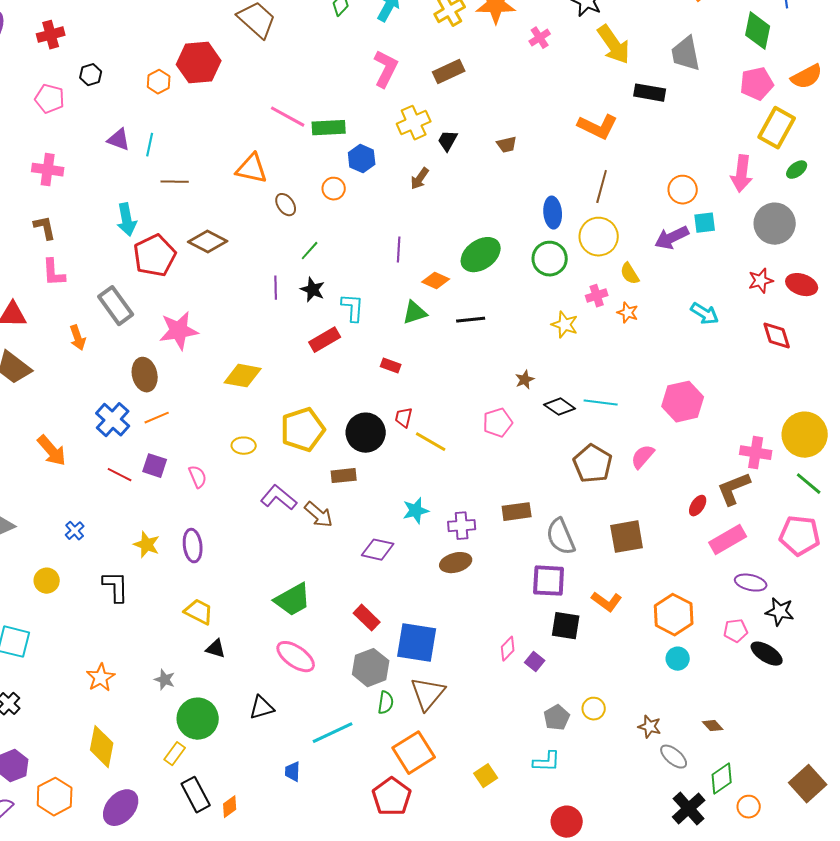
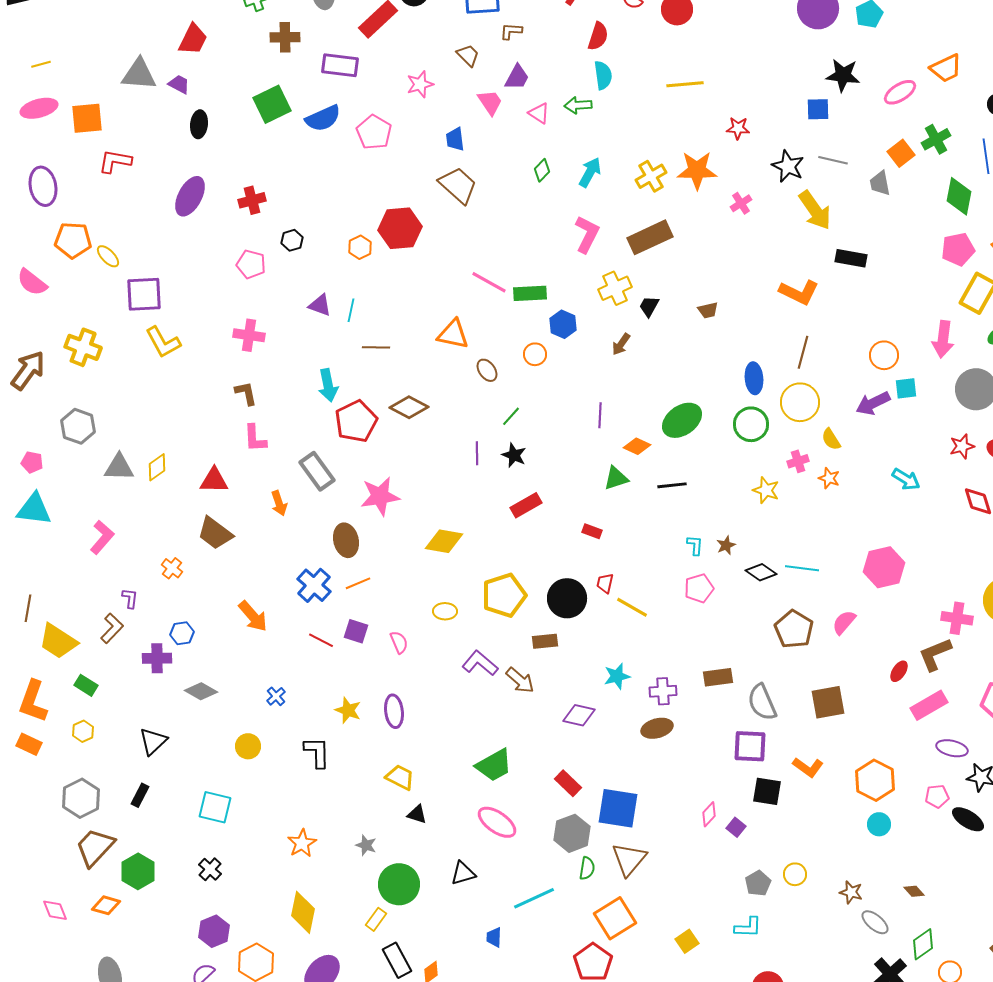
gray trapezoid: (686, 54) -> (880, 183), moved, size x0.7
brown rectangle: (449, 72) -> (650, 237), size x1.4
cyan L-shape: (353, 308) -> (695, 545), moved, size x0.7

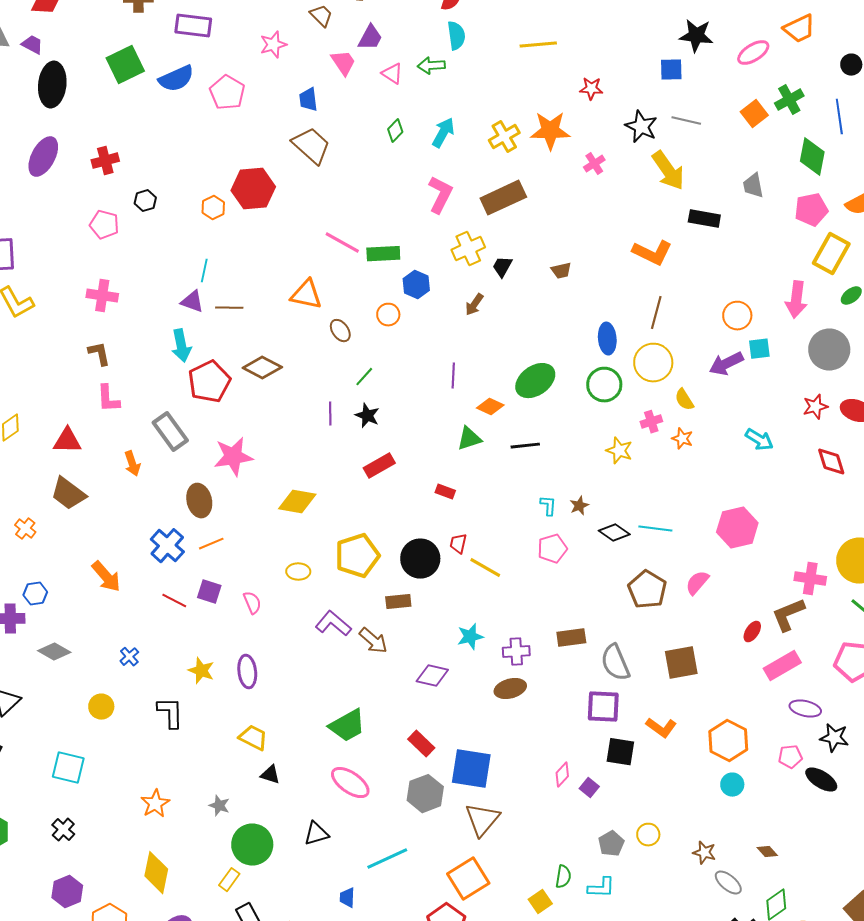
black ellipse: (199, 124) -> (52, 85), size x1.6
gray trapezoid: (880, 183) -> (753, 186), moved
purple triangle: (320, 305) -> (192, 302), moved
green semicircle: (587, 868) -> (563, 877), moved

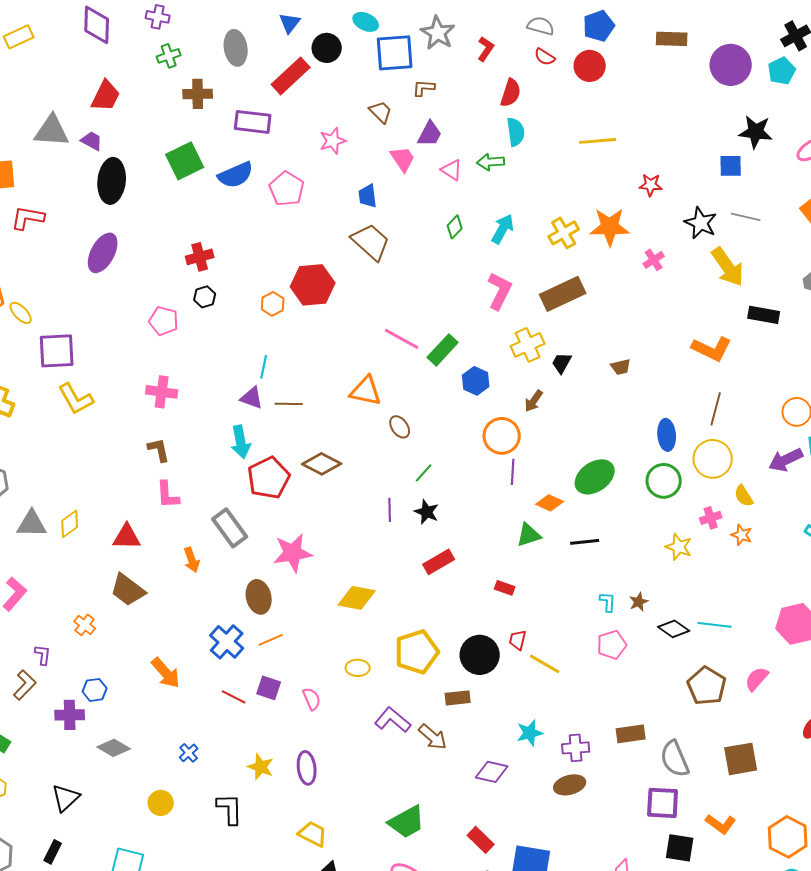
red cross: (105, 161) -> (200, 257), moved
green rectangle: (383, 254) -> (443, 350), turned -44
orange circle: (388, 315) -> (502, 436), moved, size x1.6

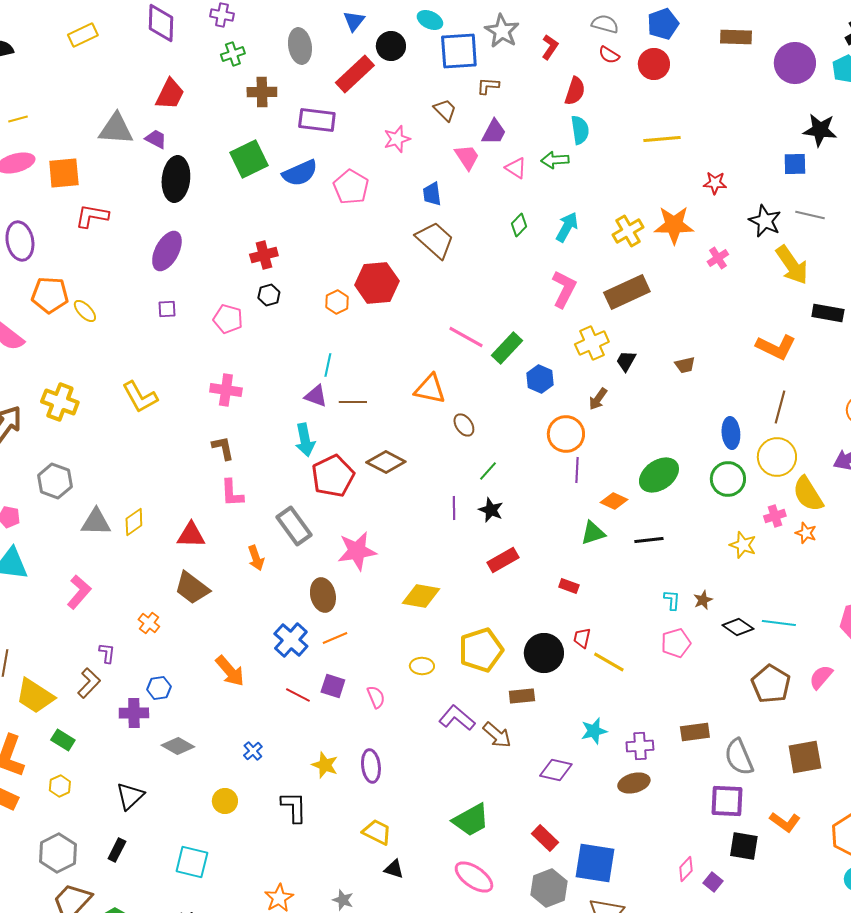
purple square: (57, 351) -> (167, 309), moved, size x0.5
yellow semicircle: (744, 496) -> (808, 494), size x1.6

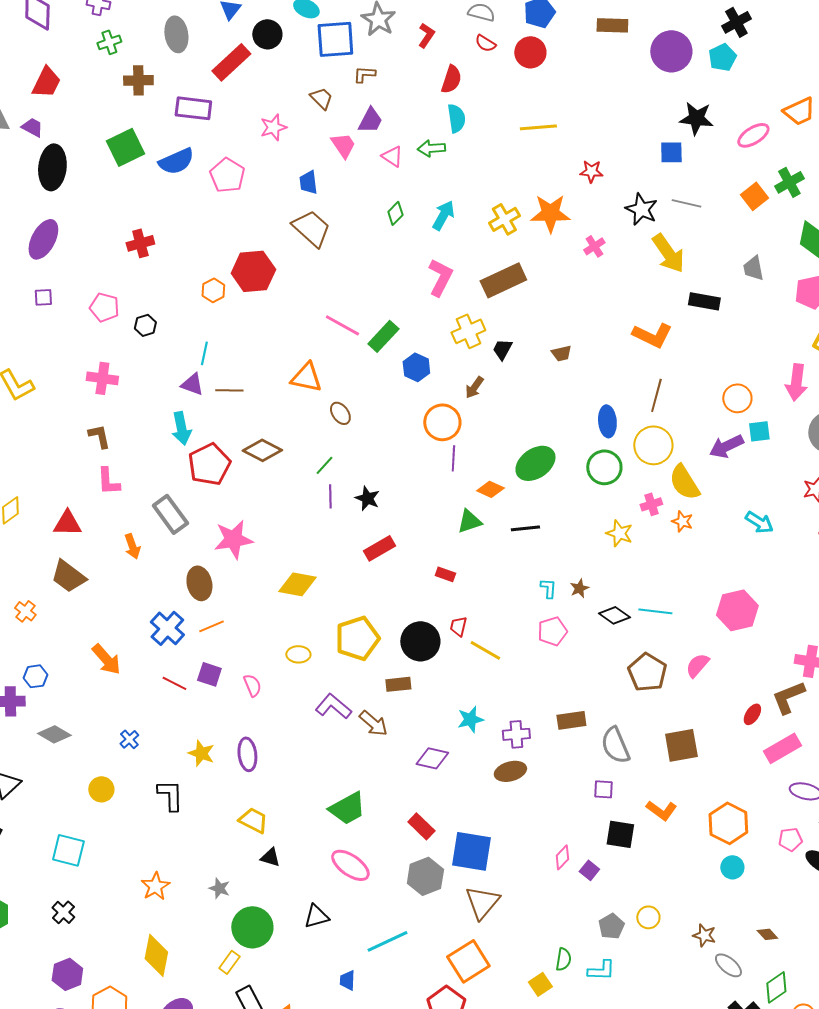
black hexagon: (269, 295) -> (145, 325), moved
green line: (488, 471) -> (324, 465), moved
purple square: (727, 801) -> (603, 789), size x0.6

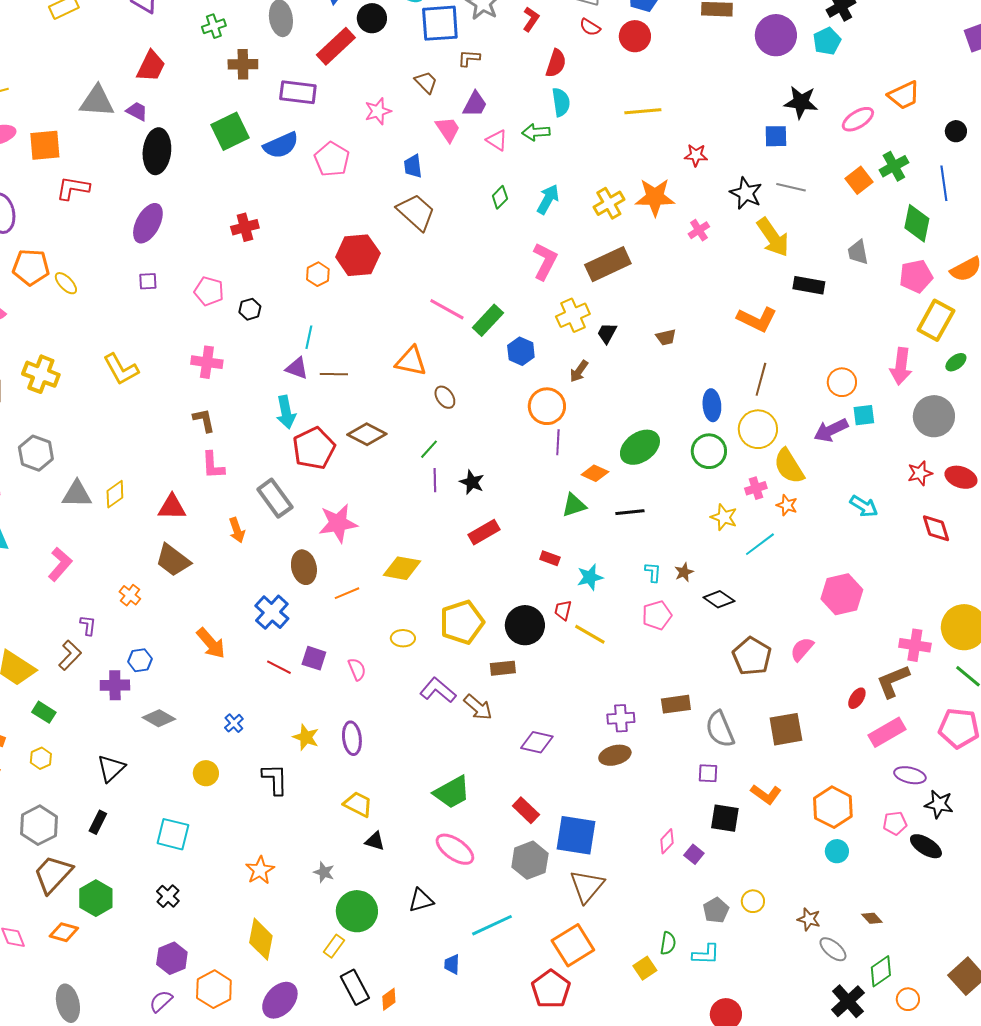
cyan line: (655, 611) -> (760, 544), moved, turned -44
orange line: (211, 626) -> (347, 593), moved
cyan star: (470, 719) -> (590, 577), moved

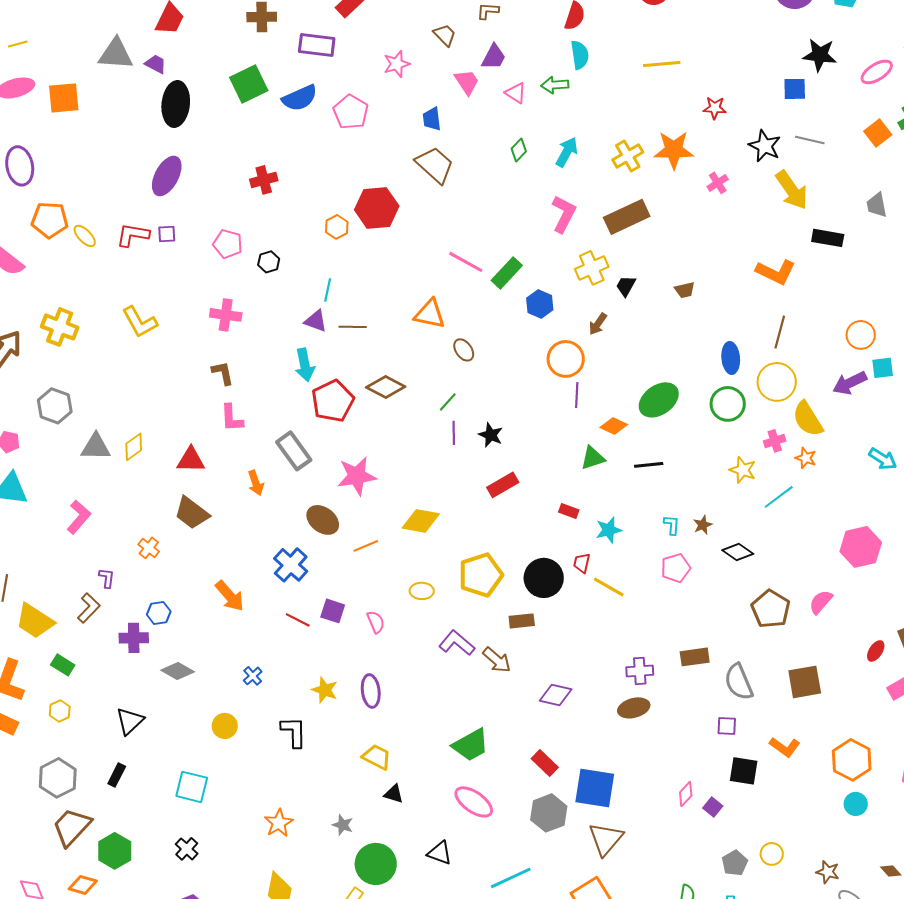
red L-shape: (73, 188) -> (133, 235), moved
brown ellipse: (304, 567) -> (323, 520), turned -40
black triangle: (421, 900) -> (440, 853), turned 36

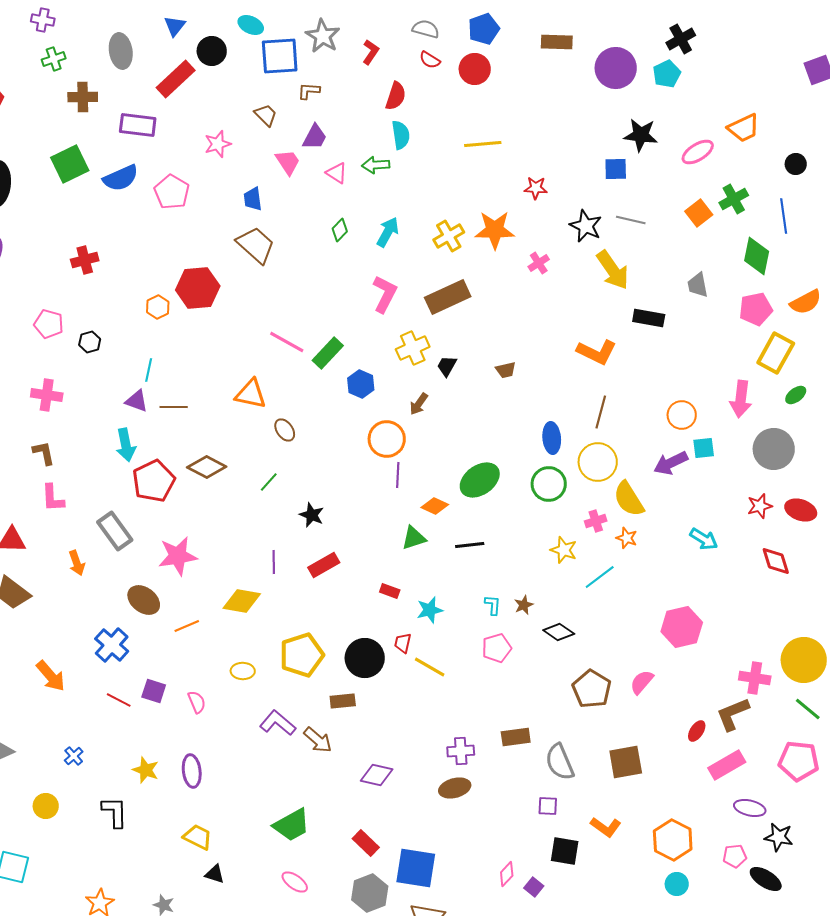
purple line: (454, 433) -> (274, 562), moved
pink ellipse: (474, 802) -> (295, 882), size x0.7

